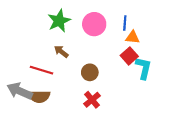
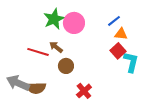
blue line: (125, 23) -> (114, 21), turned 48
pink circle: (94, 24) -> (74, 23), moved
red line: (42, 70) -> (38, 52), moved
brown circle: (90, 72) -> (66, 66), moved

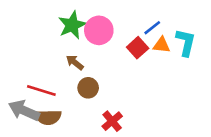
red square: (118, 51) -> (138, 48), moved
red line: (38, 52) -> (41, 90), moved
cyan L-shape: (131, 62) -> (186, 42), moved

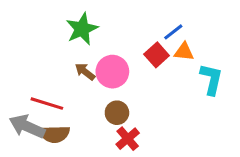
pink circle: (99, 30) -> (112, 72), moved
cyan L-shape: (186, 42) -> (211, 79), moved
brown circle: (88, 88) -> (117, 113), moved

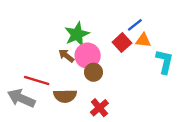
green star: (82, 29) -> (77, 34), moved
brown circle: (117, 113) -> (93, 72), moved
brown semicircle: (54, 134) -> (65, 96), moved

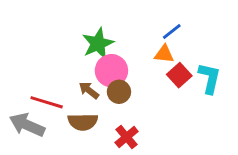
orange triangle: (143, 40) -> (164, 54), moved
red square: (122, 43) -> (179, 75), moved
brown arrow: (66, 56) -> (89, 90), moved

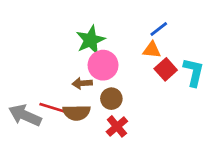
brown arrow: (89, 90) -> (82, 83), turned -42
brown circle: (119, 92) -> (111, 99), moved
red line: (47, 102) -> (54, 108), moved

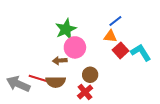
cyan L-shape: (194, 72) -> (141, 52), turned -45
brown circle: (111, 99) -> (90, 75), moved

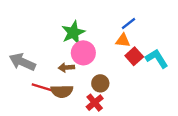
gray arrow: (18, 84) -> (22, 62), moved

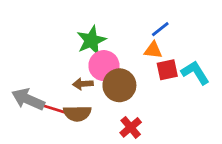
red square: (134, 56) -> (167, 70), turned 30
gray arrow: (22, 62) -> (28, 99), moved
brown circle: (100, 83) -> (119, 85), moved, size x1.5
red cross: (95, 103) -> (131, 127), moved

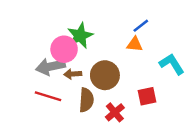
pink circle: (104, 66) -> (64, 49), moved
red square: (167, 70) -> (147, 96), moved
gray arrow: (28, 99) -> (50, 67), moved, turned -36
brown semicircle: (77, 113) -> (86, 100), moved, turned -85

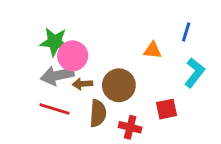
blue line: (141, 26) -> (186, 32), moved, turned -35
green star: (80, 36) -> (54, 42), moved, turned 30
cyan L-shape: (172, 64) -> (195, 73), turned 70
red cross: (115, 112) -> (130, 127), turned -36

